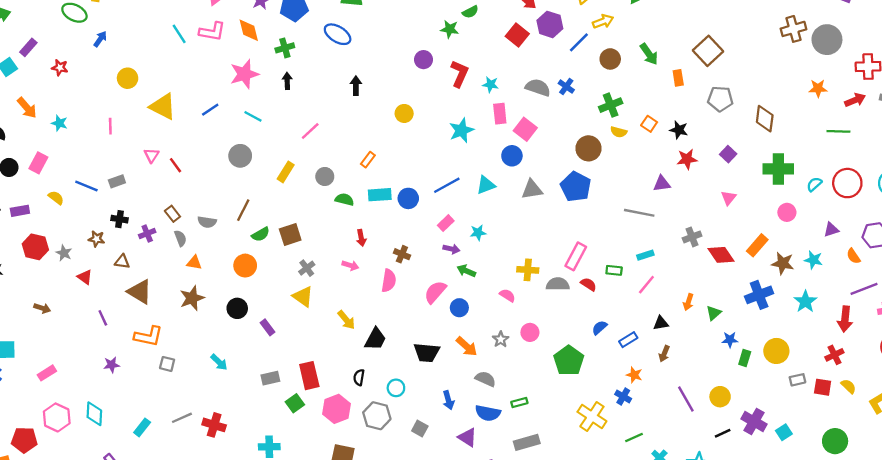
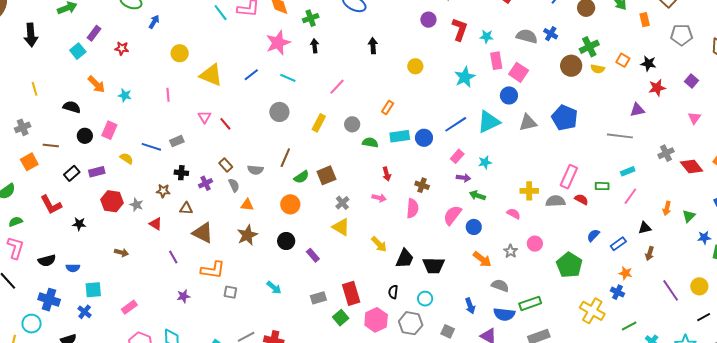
brown circle: (588, 148) -> (571, 66), moved
cyan triangle: (486, 185) -> (489, 122), size x1.4
black trapezoid: (427, 353) -> (434, 265), moved
green rectangle: (519, 403) -> (530, 303), size x1.5

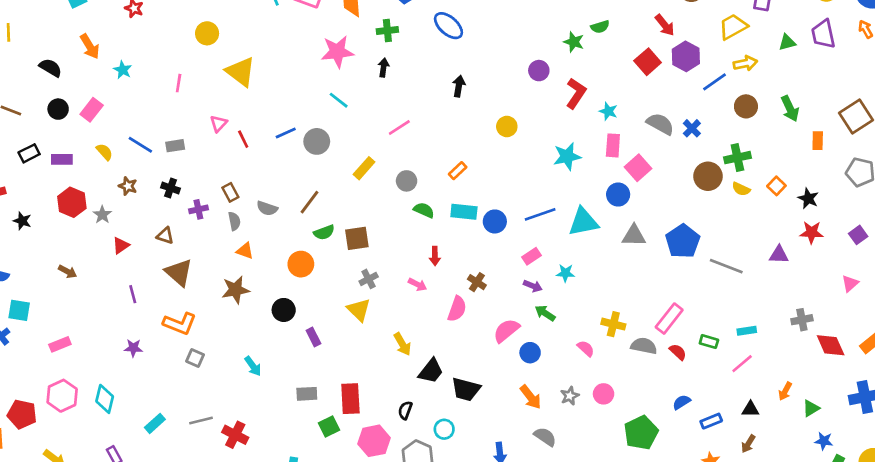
blue line: (251, 75) -> (286, 133), moved
gray line: (620, 136) -> (726, 266), moved
brown star: (163, 191) -> (128, 186), moved
red triangle: (156, 224) -> (121, 245), turned 40

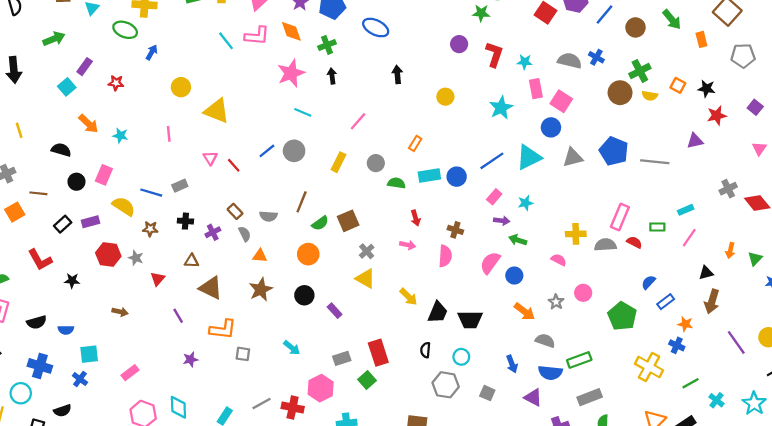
yellow semicircle: (104, 152) -> (124, 206), size x1.5
blue rectangle: (711, 421) -> (666, 302), moved
pink hexagon: (374, 441) -> (321, 388), moved
brown arrow: (748, 444) -> (712, 301), size x1.5

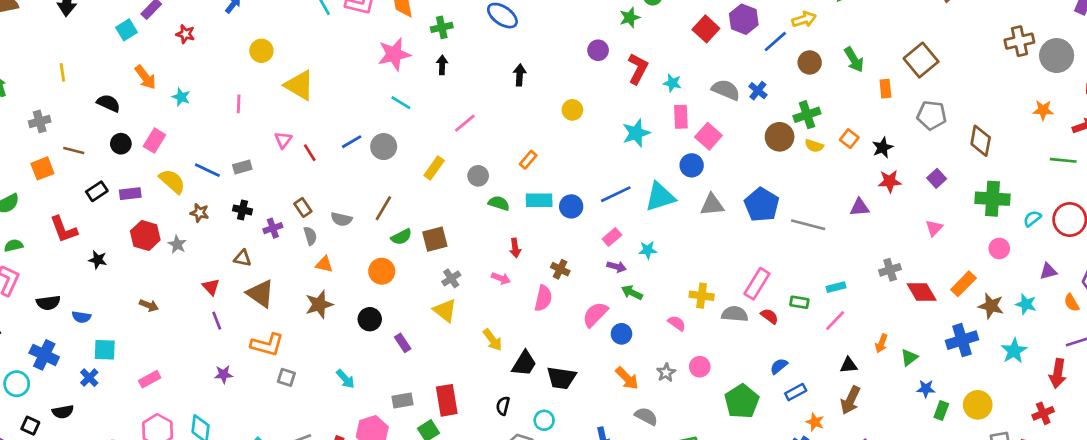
green star: (481, 13) -> (630, 18), turned -30
black star: (707, 89) -> (883, 148), turned 30
red triangle: (158, 279) -> (211, 287), moved, turned -32

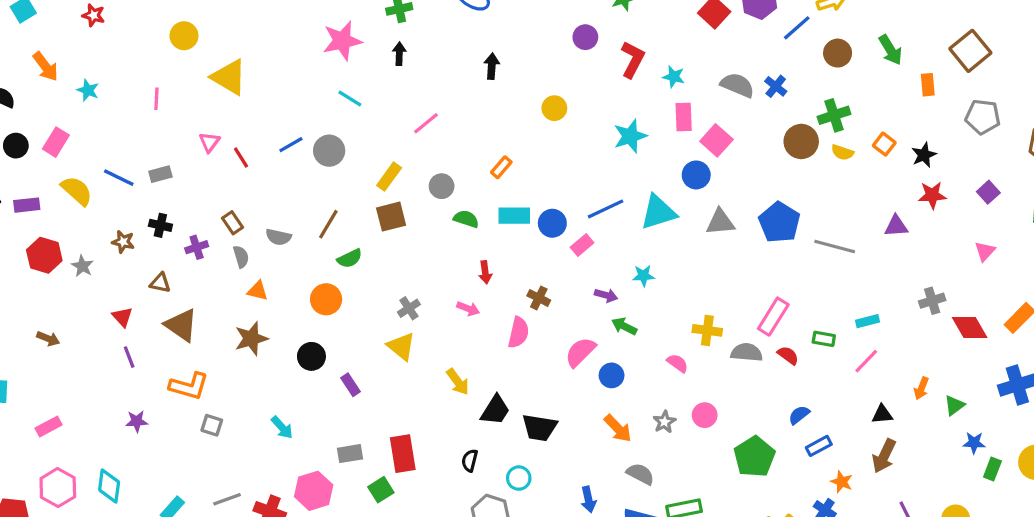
brown star: (200, 213) -> (123, 242), moved
pink rectangle: (612, 237) -> (582, 245), moved
brown square: (435, 239) -> (391, 217), moved

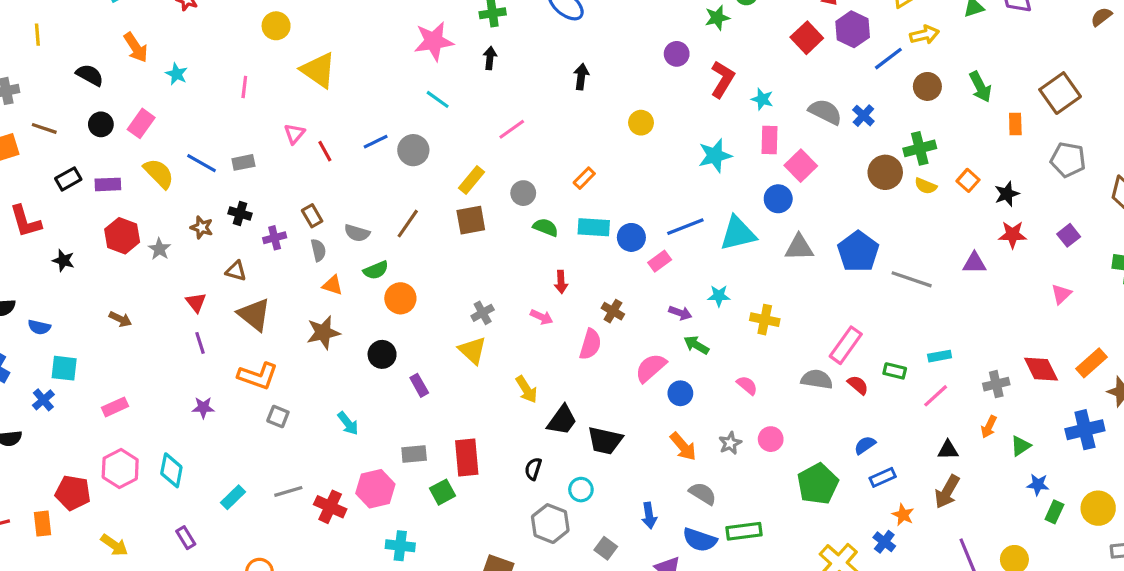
green semicircle: (350, 258) -> (376, 270), moved
gray cross: (932, 301) -> (996, 384), moved
yellow cross: (707, 330) -> (765, 320), moved

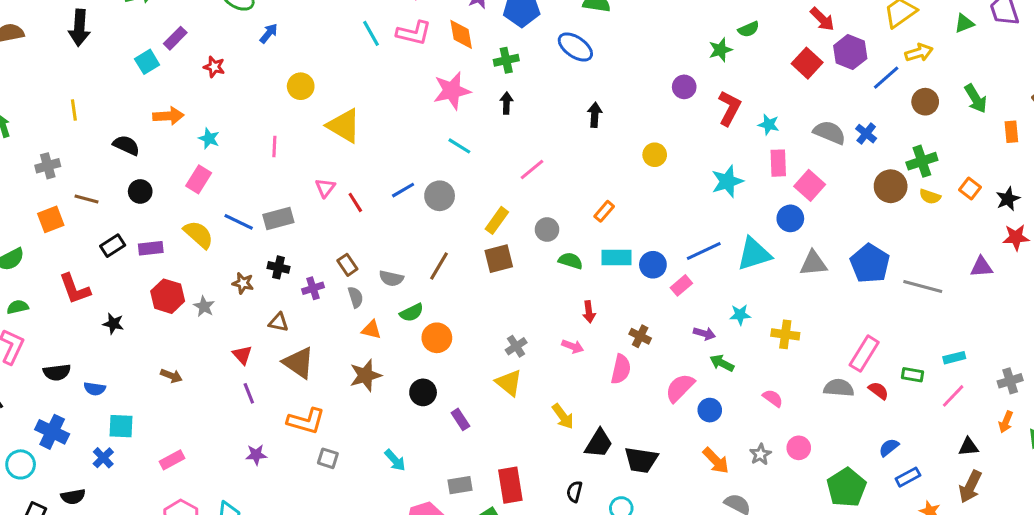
orange arrow: (136, 47) -> (168, 116), turned -56
pink rectangle: (141, 123) -> (199, 179), moved
gray rectangle: (243, 162) -> (278, 218), size x1.4

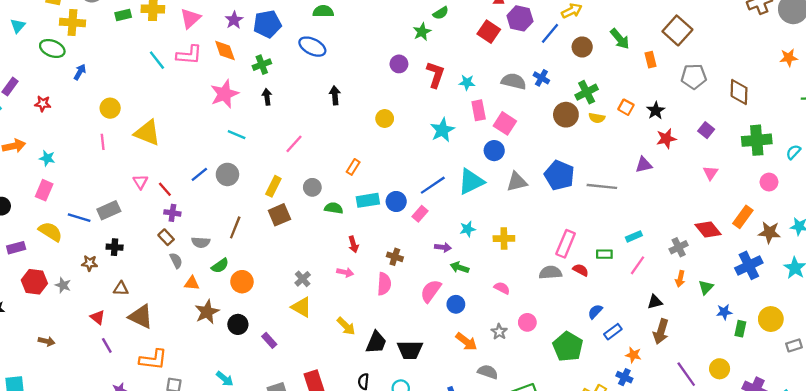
pink line: (274, 147) -> (103, 142), moved
purple cross: (313, 288) -> (172, 213), moved, turned 35
brown star: (365, 375) -> (207, 312), moved

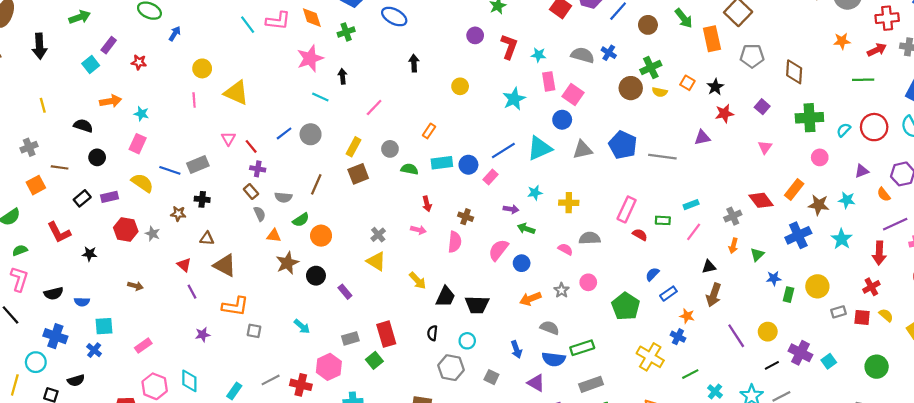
orange rectangle: (651, 60) -> (712, 39), size x1.6
black arrow: (267, 97) -> (343, 76), moved
gray semicircle: (550, 273) -> (590, 238), moved
orange arrow: (466, 342) -> (530, 299), turned 120

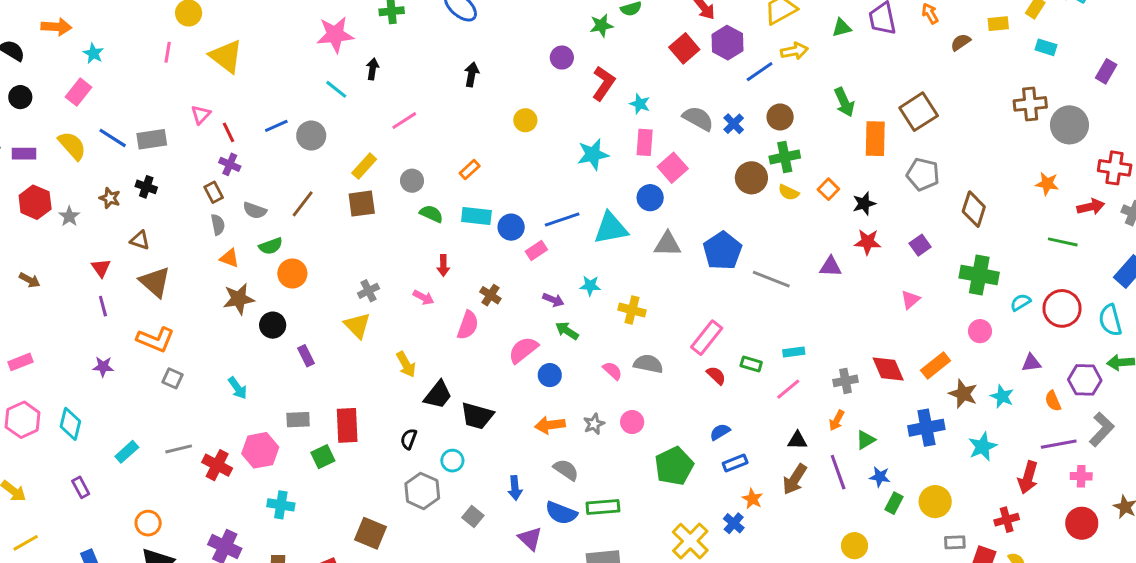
brown circle: (648, 25) -> (780, 117), moved
purple line: (736, 336) -> (838, 472), moved

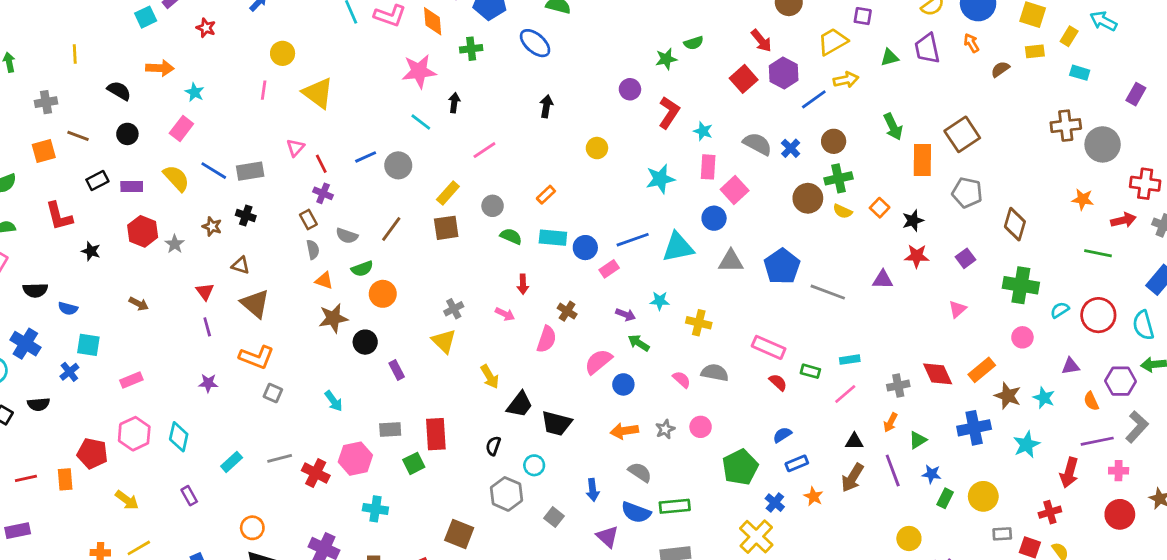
pink rectangle: (707, 338) -> (769, 347), turned 76
blue cross: (734, 523) -> (775, 503), moved

